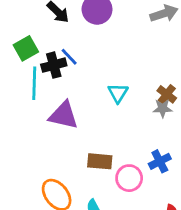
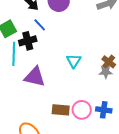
blue line: (69, 57) -> (40, 25), moved
blue cross: (160, 161) -> (104, 110), turned 35
pink circle: (129, 178) -> (82, 110), moved

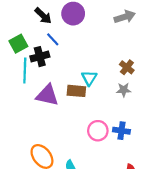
brown cross: (109, 62) -> (127, 67), moved
brown rectangle: (61, 110) -> (76, 91), moved

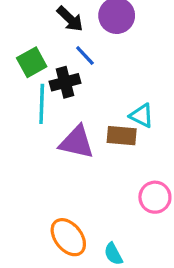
cyan triangle: (89, 78) -> (142, 116), turned -35

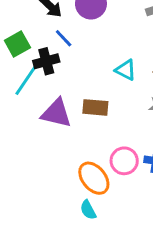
cyan line: (42, 104) -> (26, 80), turned 32
cyan triangle: (142, 116) -> (126, 70), moved
orange ellipse: (68, 237) -> (94, 178), moved

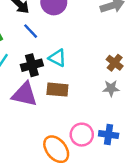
black cross: (46, 61) -> (32, 65), moved
cyan triangle: (126, 70) -> (57, 58), moved

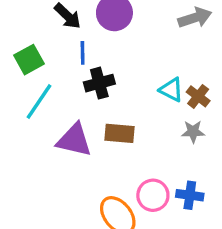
blue line: (31, 31) -> (83, 53), turned 42
cyan triangle: (57, 58) -> (171, 90), moved
black cross: (32, 65) -> (99, 83), moved

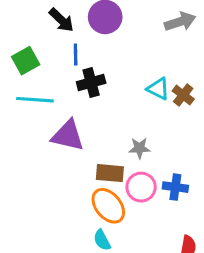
cyan line: (39, 101) -> (35, 100), turned 60
gray star: (193, 132) -> (139, 148), moved
brown rectangle: (119, 133) -> (110, 173), moved

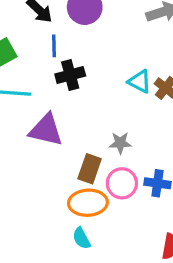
brown rectangle: (110, 173) -> (90, 169), turned -76
orange ellipse: (108, 206) -> (88, 203), turned -54

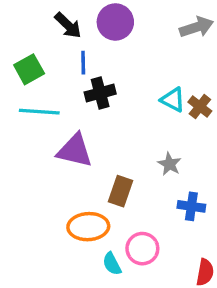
gray star: (120, 143) -> (169, 164), moved, turned 30
pink circle: (122, 183) -> (142, 249), moved
orange ellipse: (88, 203) -> (88, 227), moved

